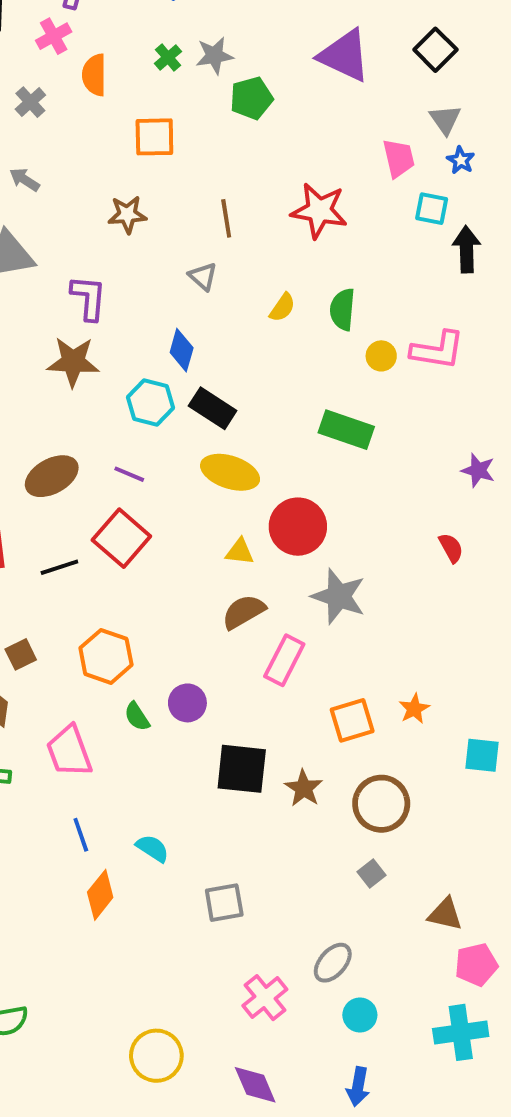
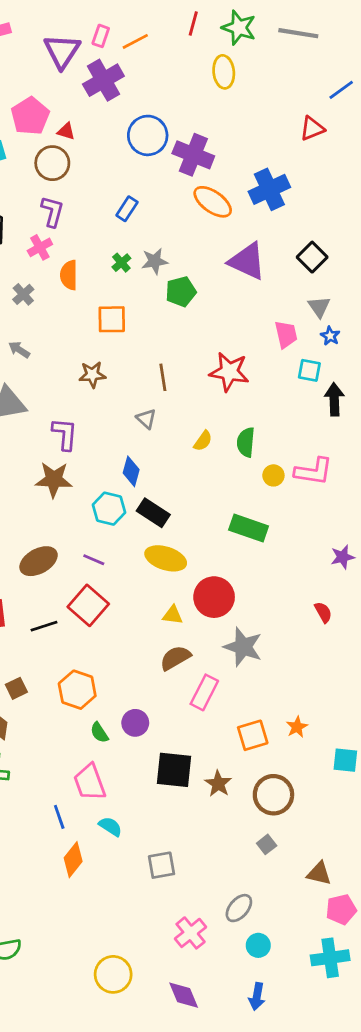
purple star: (478, 470) -> (343, 557), turned -30
pink trapezoid: (69, 751) -> (90, 782), moved

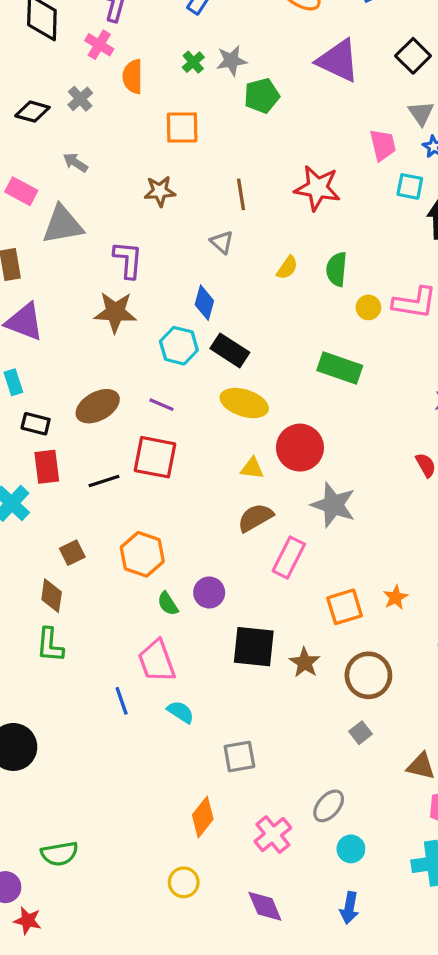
pink cross: (40, 247) -> (99, 45), turned -30
red square: (88, 605) -> (155, 457), turned -30
orange diamond: (73, 860) -> (203, 817), moved
yellow circle: (113, 974) -> (184, 882), size x0.7

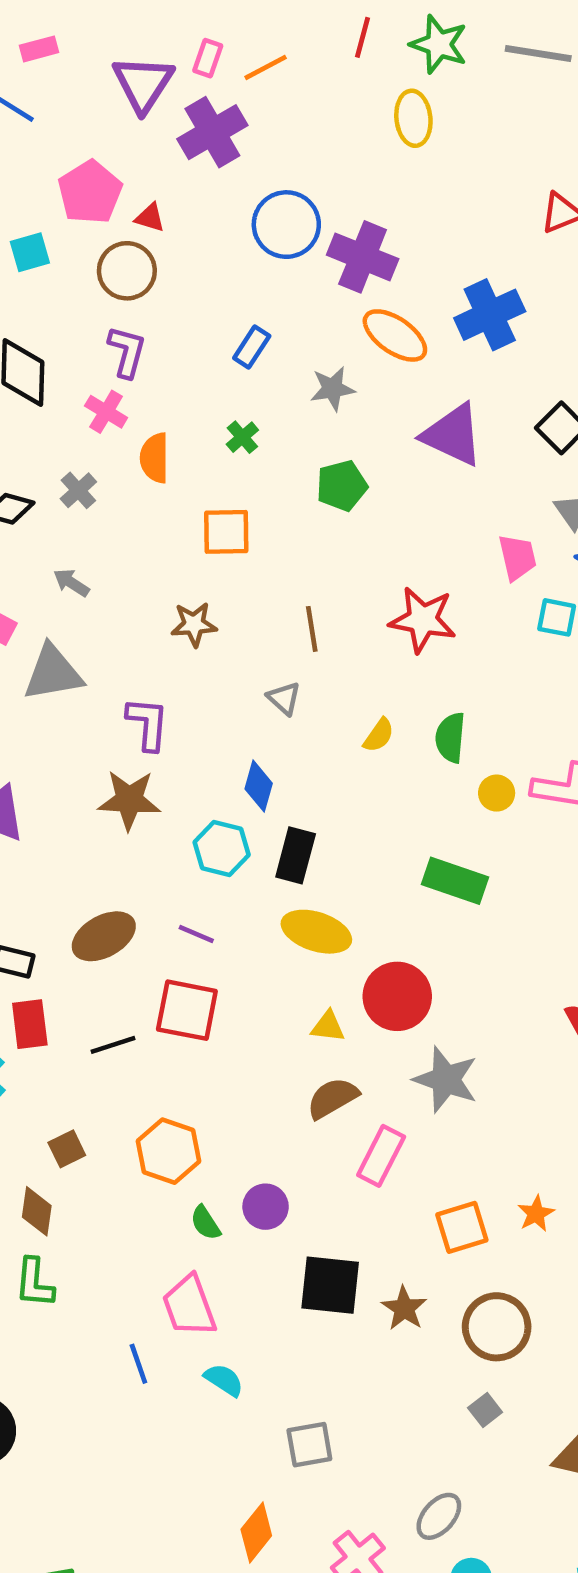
gray star: (231, 61) -> (333, 389), moved
black rectangle: (230, 350) -> (296, 855), turned 72

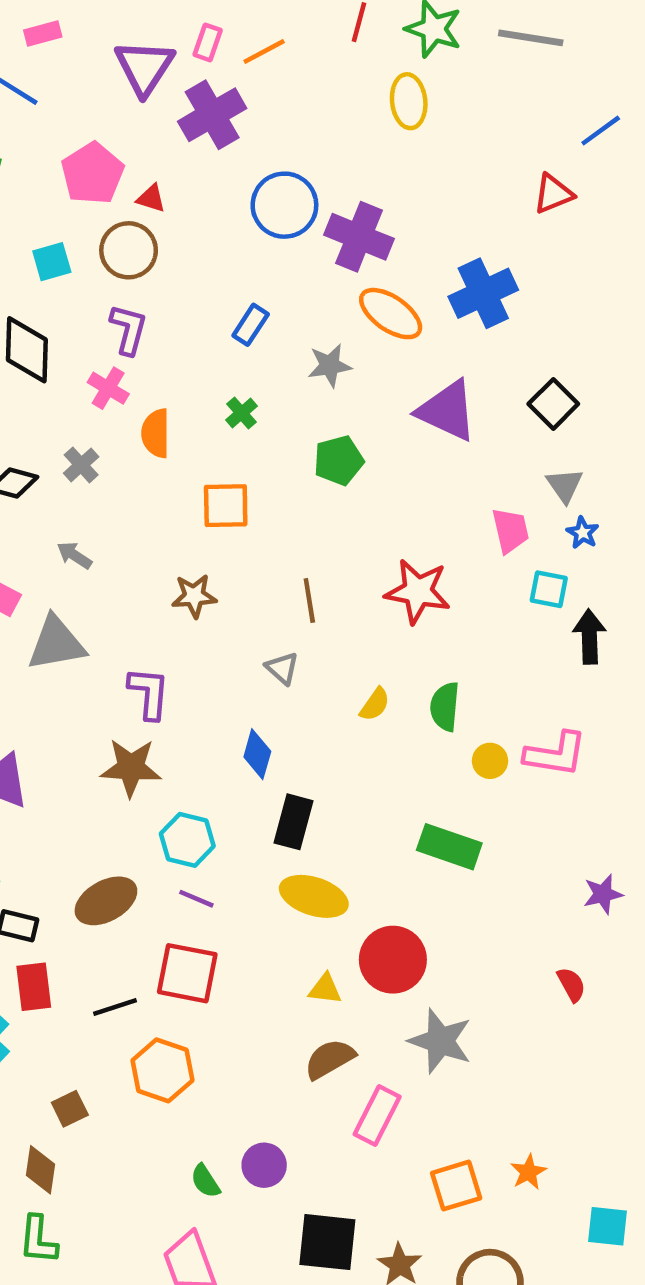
cyan square: (30, 252) -> (52, 262), moved
cyan hexagon: (222, 848) -> (187, 840), moved
orange hexagon: (168, 1151) -> (162, 1070), moved

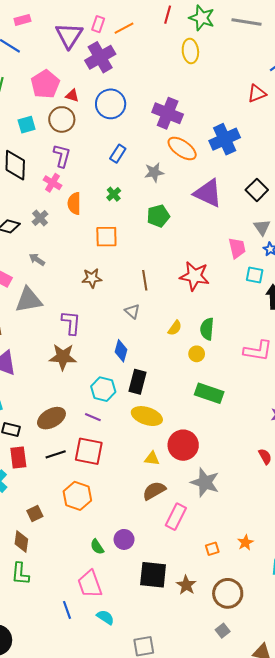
blue circle: (284, 205) -> (111, 104), moved
yellow circle: (490, 761) -> (197, 354), moved
cyan hexagon: (187, 840) -> (103, 389), moved
black line: (115, 1007) -> (56, 454), moved
orange square: (456, 1186) -> (212, 549), size x0.6

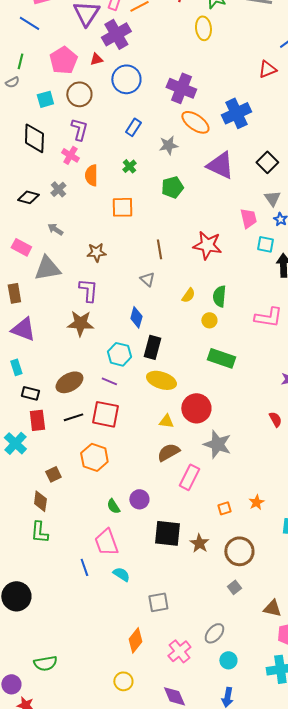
red triangle: (72, 96) -> (96, 59), moved, turned -32
brown star: (92, 278) -> (96, 252), moved

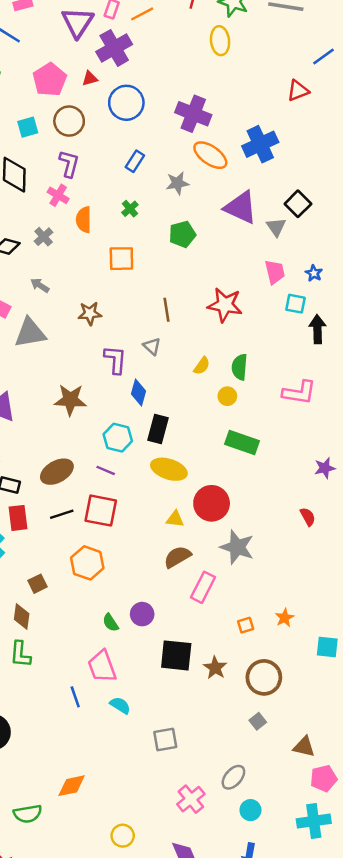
gray triangle: (272, 198) -> (276, 227), moved
purple L-shape: (88, 290) -> (115, 360), moved
orange diamond: (135, 640) -> (72, 786), moved, turned 40

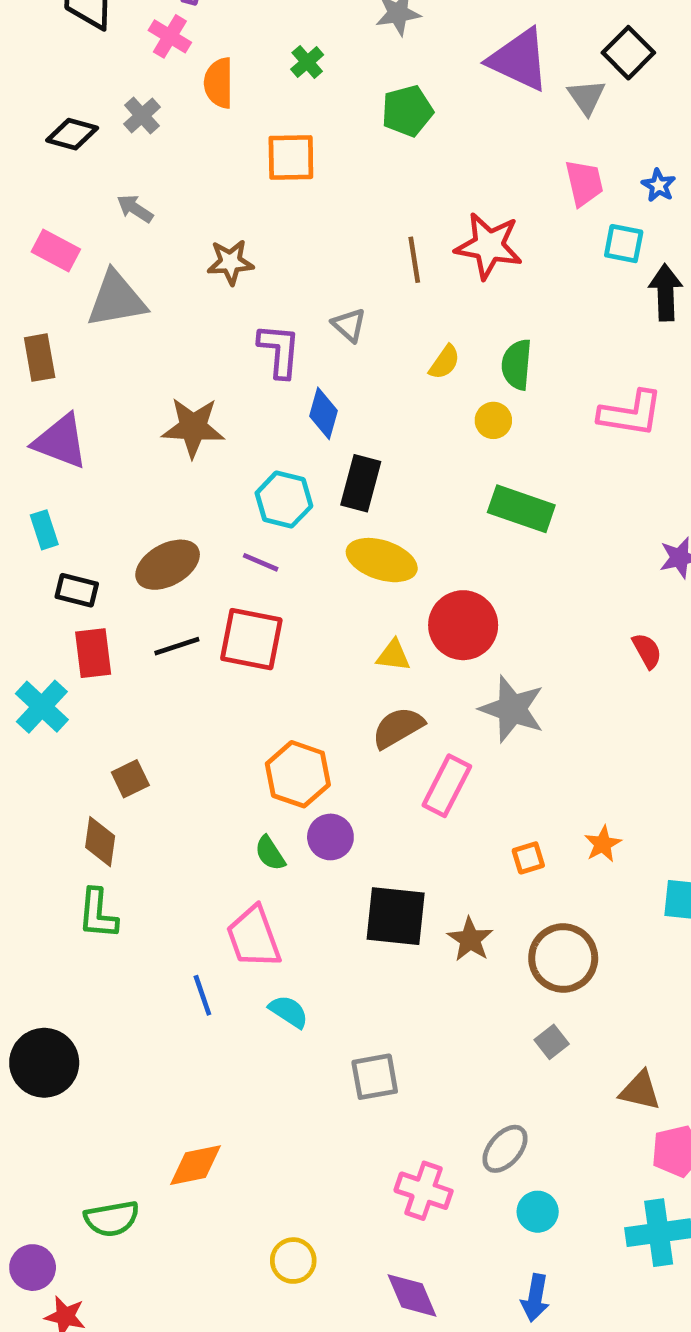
brown line: (166, 310) -> (414, 260), moved
orange hexagon: (87, 563) -> (298, 774), moved
pink cross: (191, 799) -> (424, 1191), turned -32

